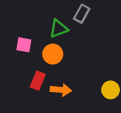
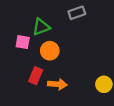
gray rectangle: (82, 14) -> (77, 13), turned 42
green triangle: (59, 29) -> (41, 27), moved

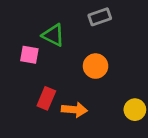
green triangle: (41, 27) -> (53, 35), turned 48
orange circle: (50, 51) -> (96, 66), moved

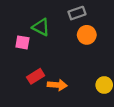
orange circle: (96, 66) -> (87, 35), moved
red rectangle: (46, 98) -> (36, 76), turned 35

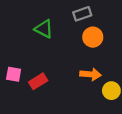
pink square: (22, 42) -> (14, 74), moved
orange arrow: (57, 85) -> (90, 74), moved

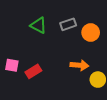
gray rectangle: (82, 14) -> (68, 24), moved
orange circle: (93, 37) -> (91, 32), moved

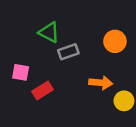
gray rectangle: (68, 24) -> (68, 52), moved
pink square: (12, 65) -> (21, 72), moved

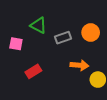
gray rectangle: (68, 52) -> (63, 38), moved
pink square: (21, 72) -> (16, 44), moved

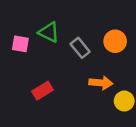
gray rectangle: (63, 38) -> (80, 48), turned 70
pink square: (16, 44) -> (20, 44), moved

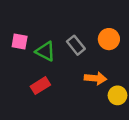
green triangle: (49, 32) -> (45, 51), moved

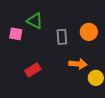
gray rectangle: (76, 45) -> (62, 37), turned 35
green triangle: (45, 51) -> (35, 21), moved

